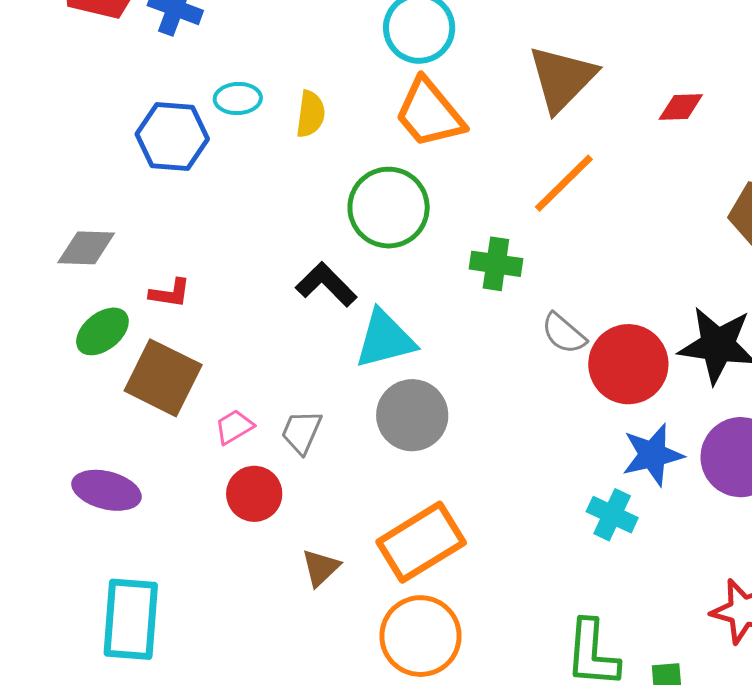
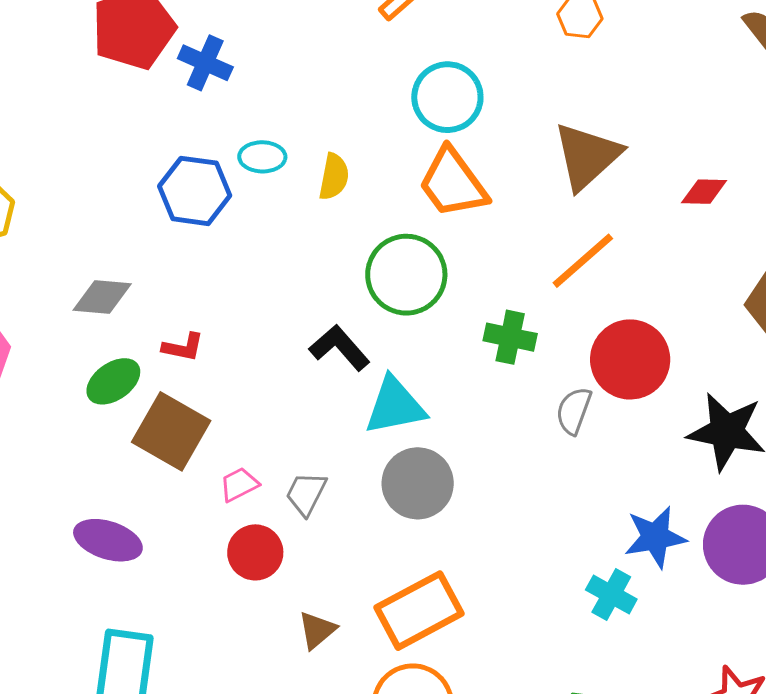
gray semicircle: (564, 333) -> (574, 411), turned 66
red circle: (628, 364) -> (630, 359), moved

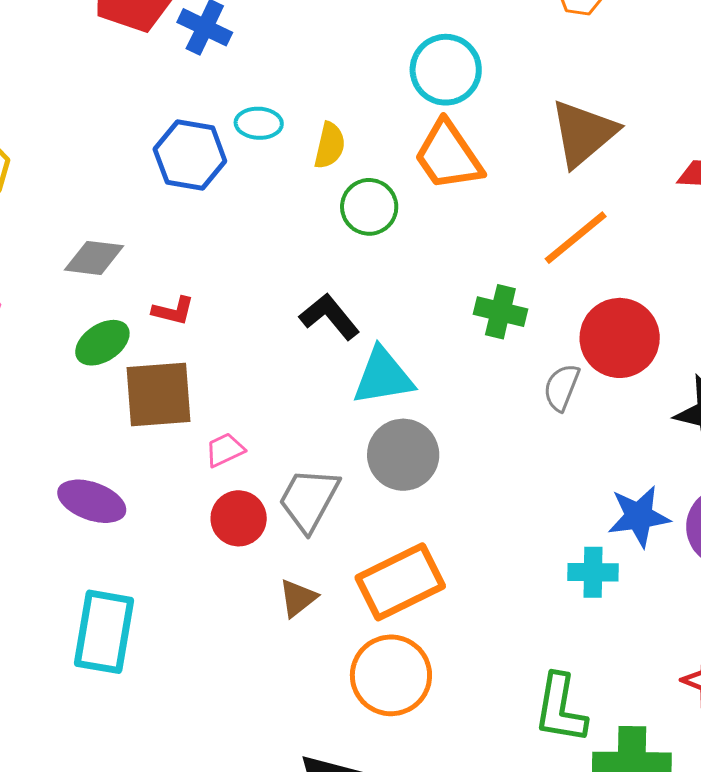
green circle: (406, 275) -> (369, 207), moved, size x0.7
brown square: (171, 431) -> (159, 394), turned -36
gray trapezoid: (306, 494) -> (309, 500), moved, size x1.5
cyan cross: (611, 594) -> (593, 572), turned -30

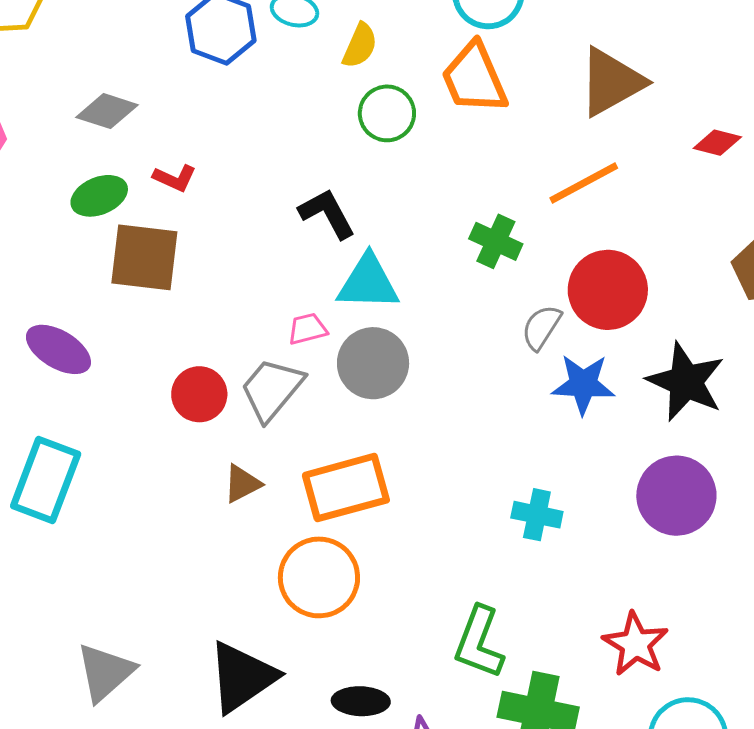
pink trapezoid: (225, 450) -> (307, 329), moved
blue star: (639, 516) -> (583, 384), moved

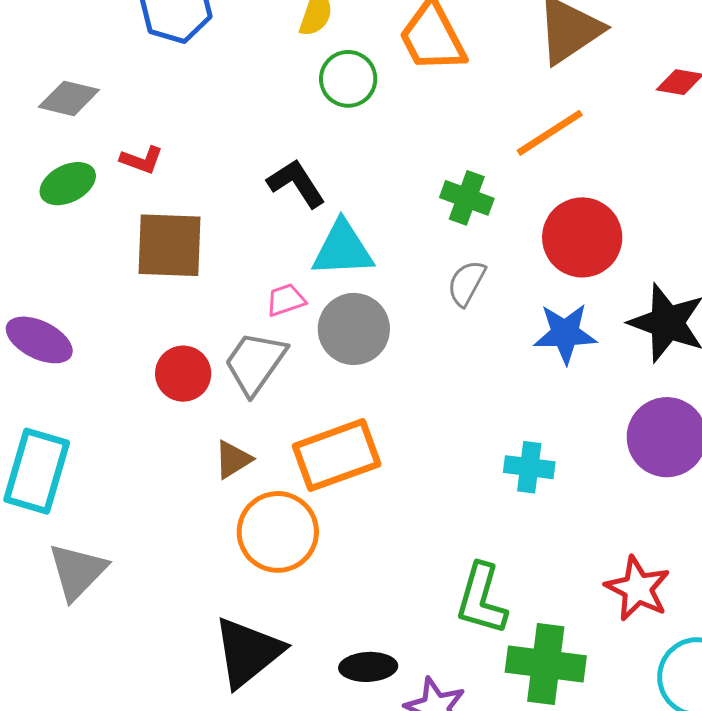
brown square: (144, 257) -> (169, 245), moved
gray semicircle: (541, 327) -> (467, 283), moved
orange circle: (319, 577) -> (278, 532), moved
gray triangle: (105, 672) -> (77, 571), moved

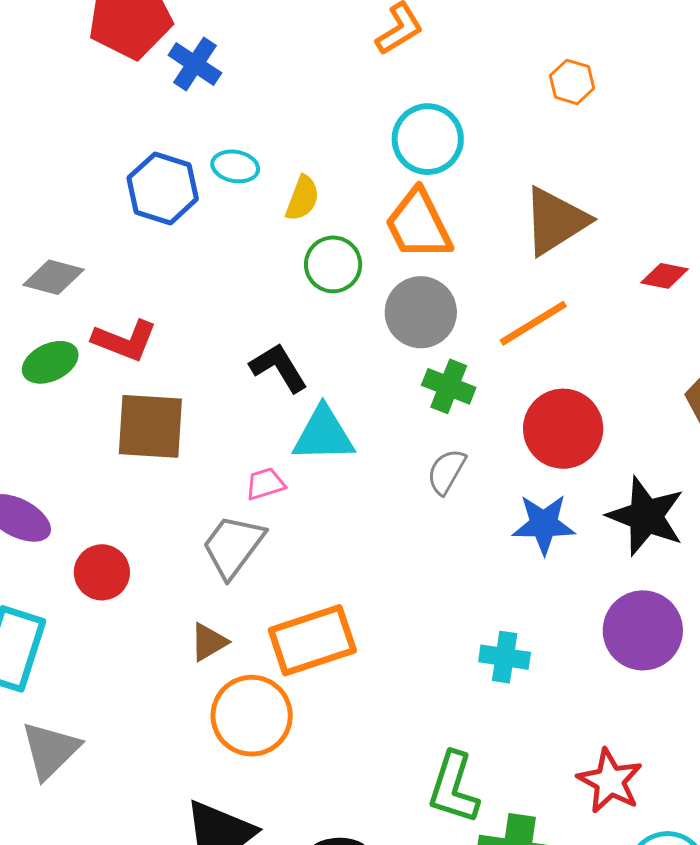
red L-shape: (142, 160) -> (125, 340), size x1.5
gray circle: (354, 329) -> (421, 312), moved
red circle: (183, 374) -> (102, 572), moved

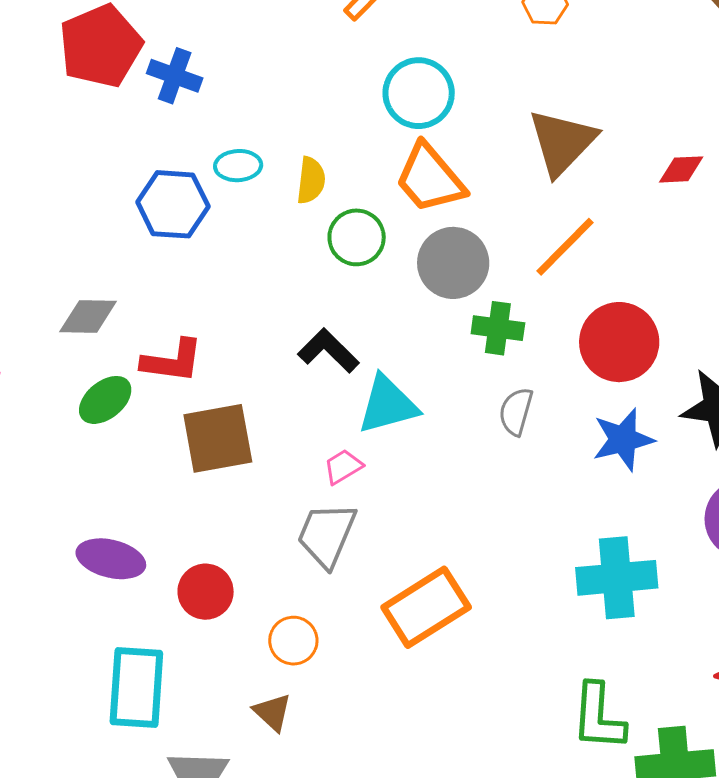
brown triangle: (209, 642) -> (272, 712), moved, turned -33
cyan cross: (505, 657) -> (617, 578), size x1.6
orange circle: (252, 716) -> (293, 641), moved, size x0.6

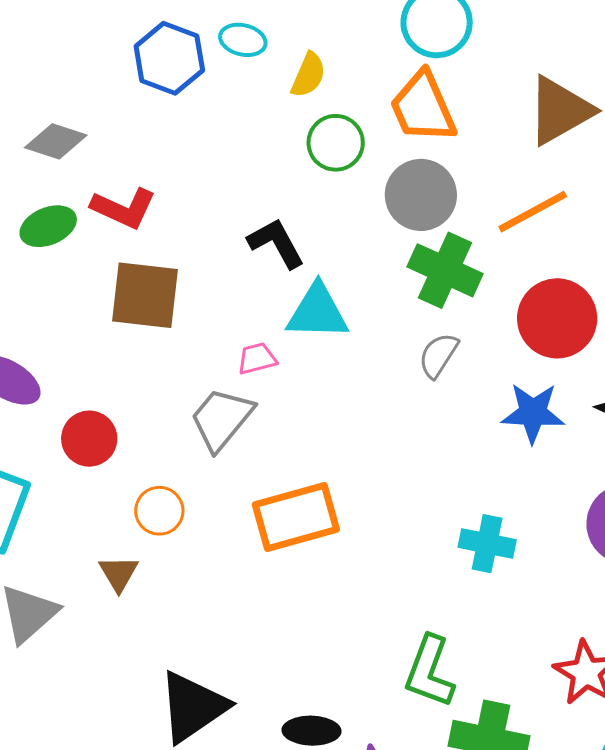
green cross: (498, 328) -> (445, 270), size x1.4
cyan cross: (617, 578) -> (487, 544), size x0.7

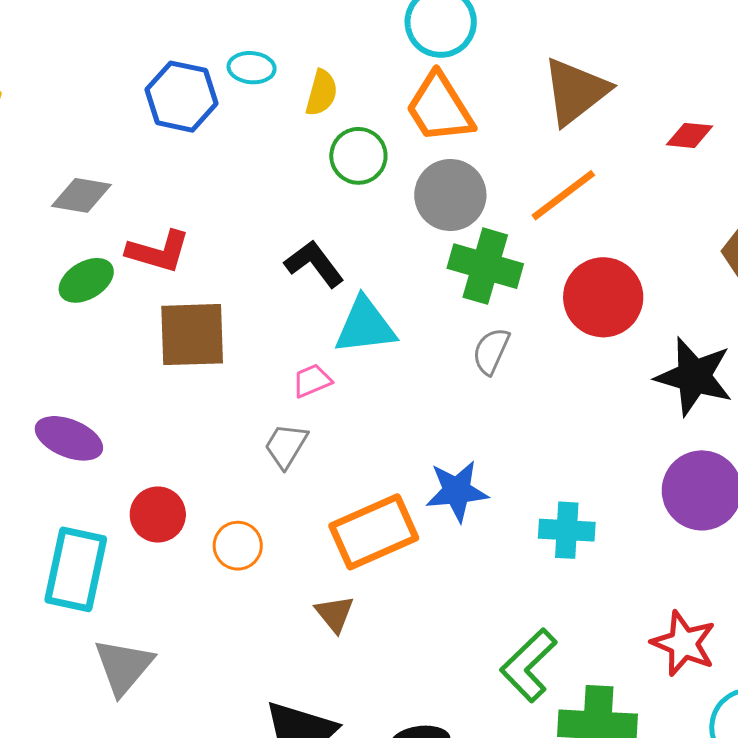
blue star: (533, 413) -> (457, 491), moved
gray trapezoid: (222, 419) -> (286, 446), size x0.7
red circle: (89, 439) -> (158, 515), moved
brown triangle: (119, 573) -> (335, 614), moved
green L-shape: (430, 671) -> (529, 665), turned 34

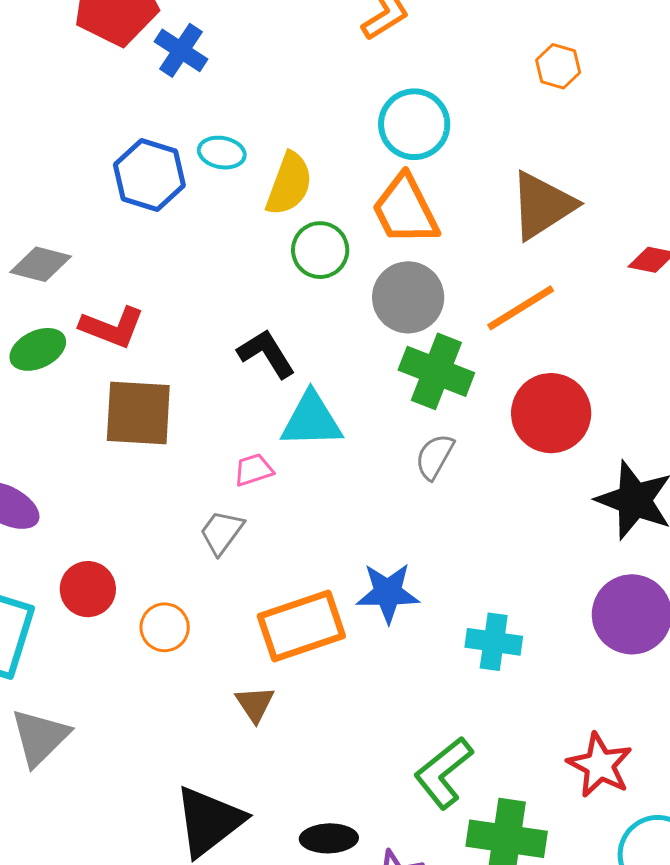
yellow semicircle: (322, 93) -> (289, 184), size x1.4

